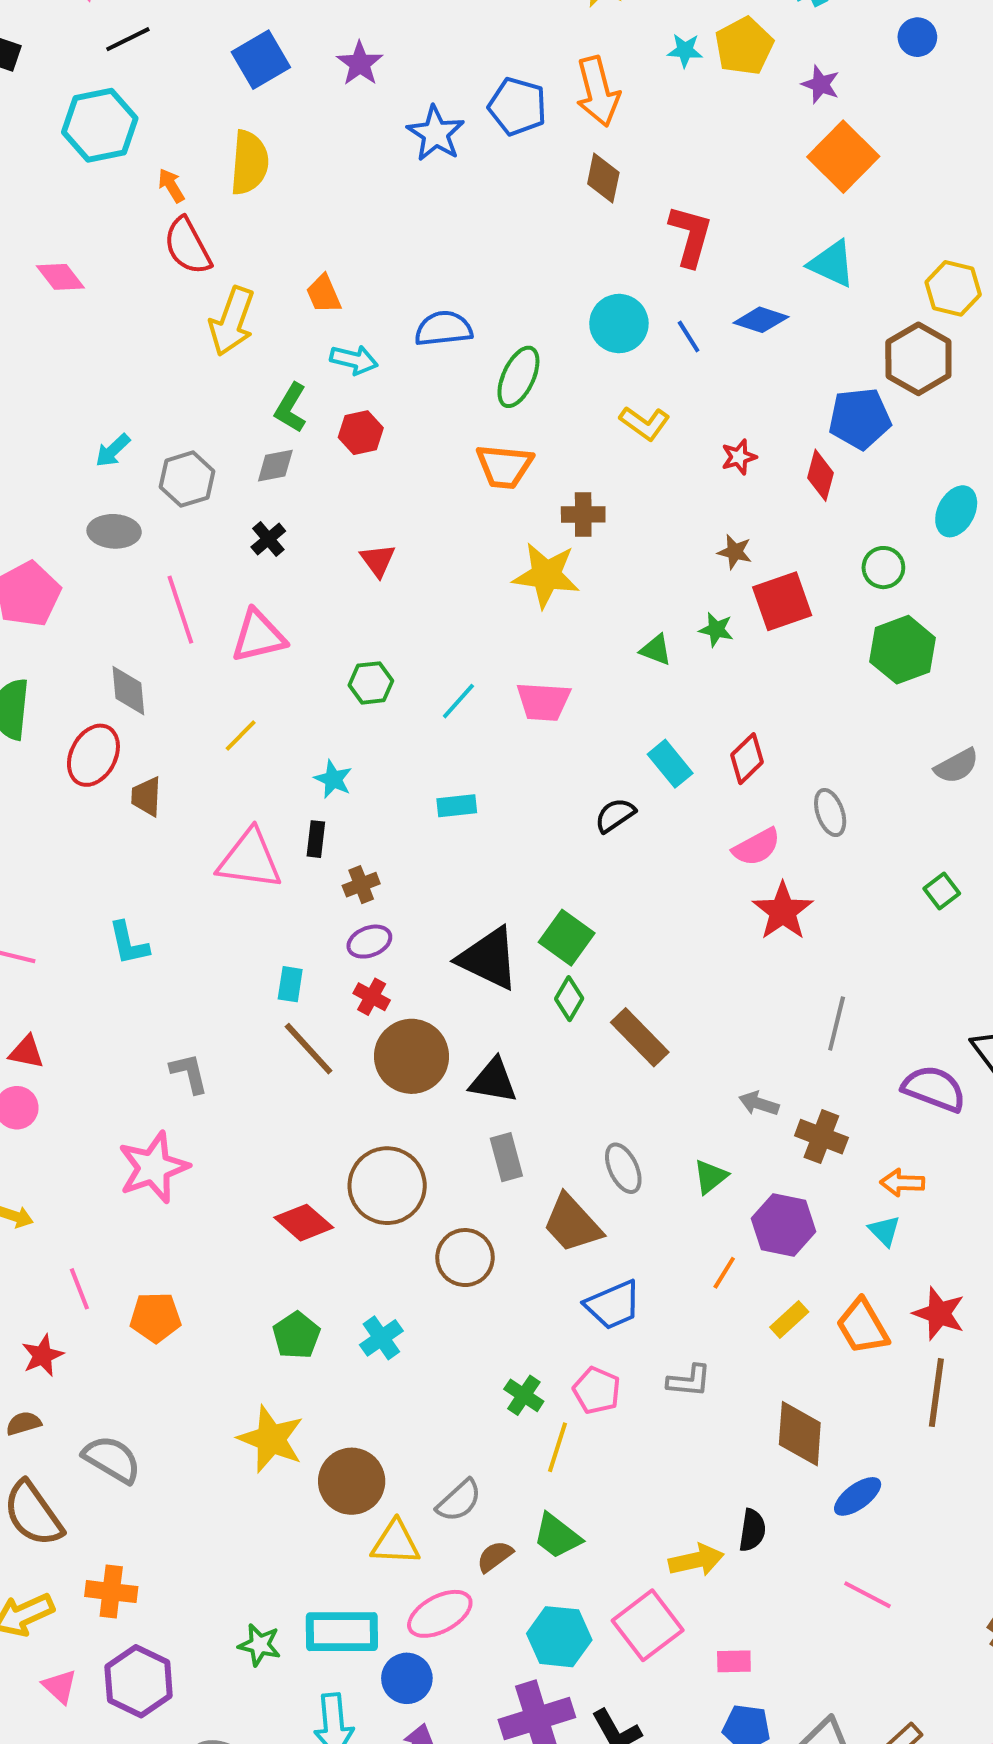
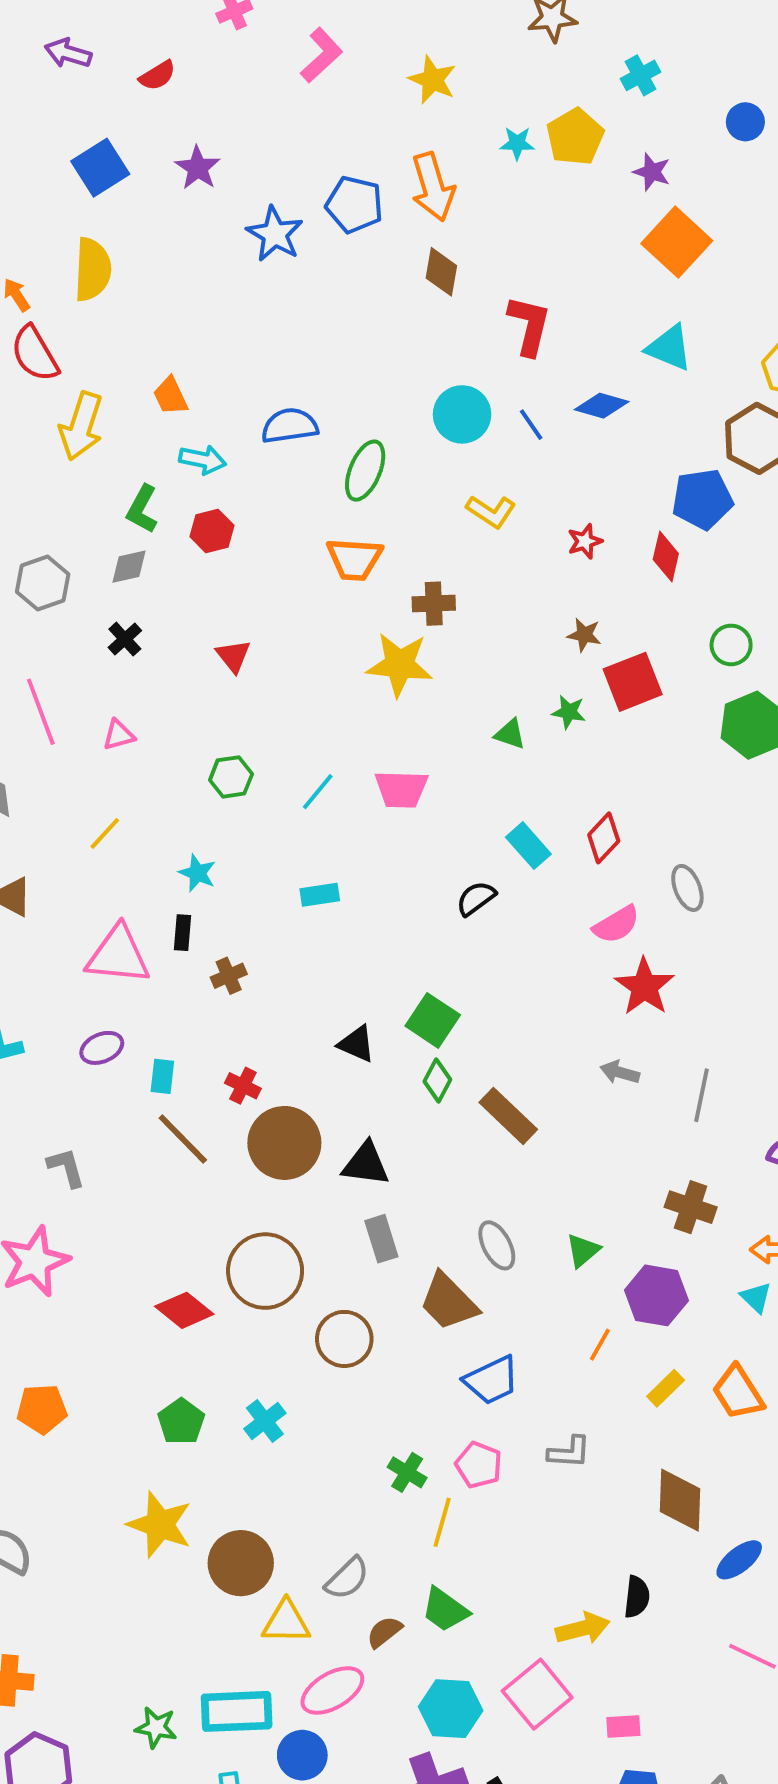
pink triangle: (258, 636) -> (119, 735), size x0.6
purple ellipse: (369, 942) -> (102, 1048), moved
black triangle: (489, 958) -> (357, 1044), size x0.6
gray arrow: (759, 1104) -> (620, 1072), moved

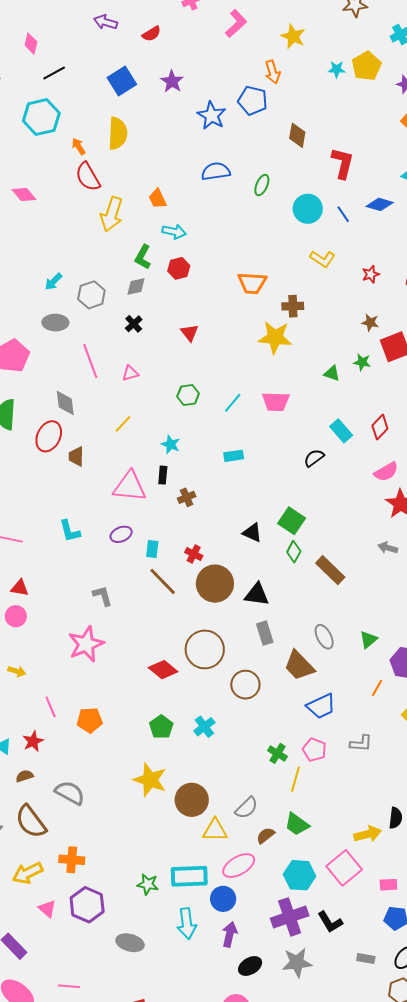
orange arrow: (433, 187) -> (273, 72), moved, size x0.7
blue semicircle: (290, 426) -> (216, 171), moved
green ellipse: (365, 471) -> (262, 185), moved, size x0.7

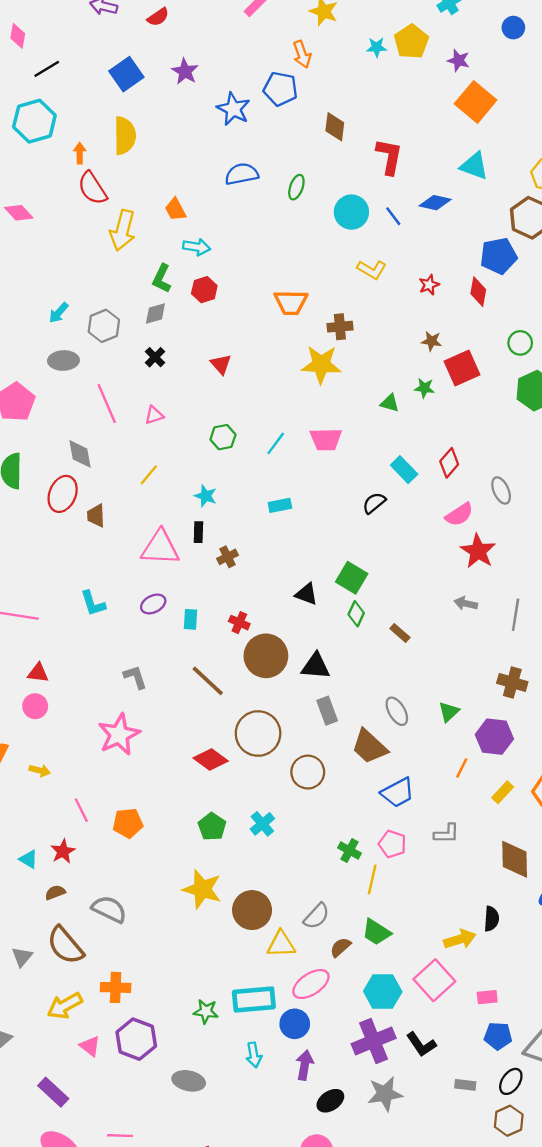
orange arrow: (79, 146) -> (80, 153), turned 36
brown rectangle: (330, 570) -> (400, 633), size x0.6
brown line: (163, 581) -> (208, 681), moved
cyan arrow: (187, 924) -> (254, 1055), size x0.7

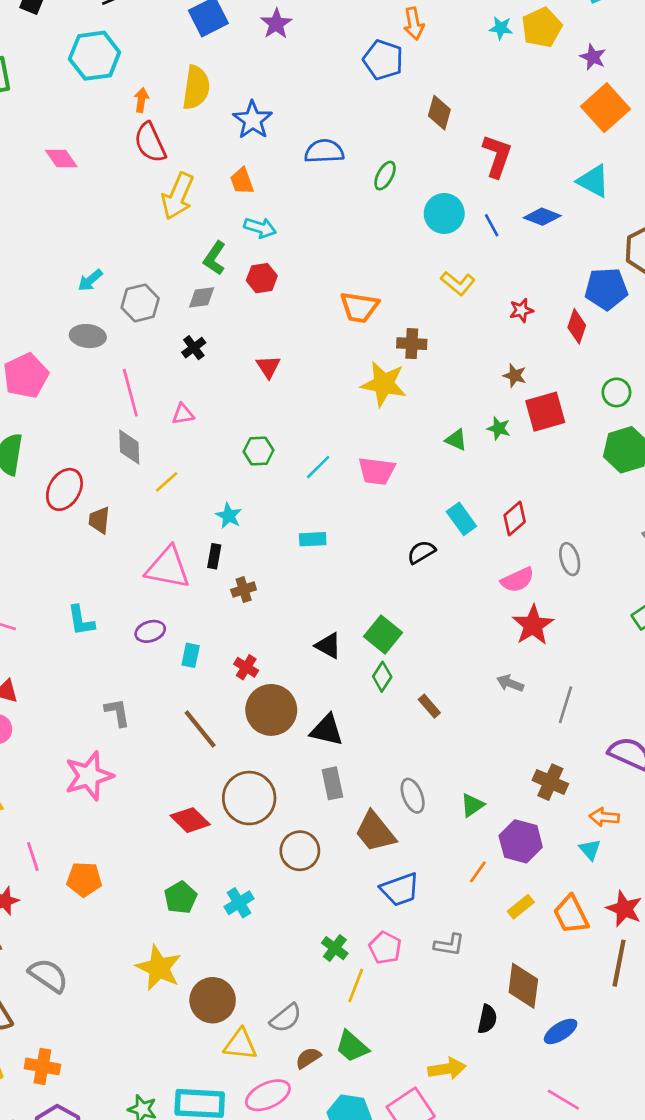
blue star: (233, 109) -> (253, 120), moved
gray diamond: (80, 454) -> (129, 447), moved
black semicircle: (491, 919) -> (487, 1019), moved

